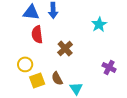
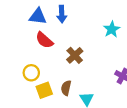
red semicircle: (37, 34) -> (44, 40), turned -42
brown semicircle: (57, 78) -> (66, 88), turned 40

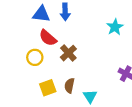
brown cross: (75, 55) -> (68, 53), moved
yellow circle: (31, 73) -> (35, 57), moved

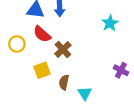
yellow circle: (35, 57) -> (17, 44), moved
yellow square: (48, 88) -> (42, 70), moved

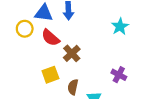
yellow circle: (17, 44) -> (25, 29), moved
purple cross: (121, 70) -> (119, 75), moved

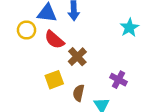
purple cross: (119, 75) -> (118, 80), moved

